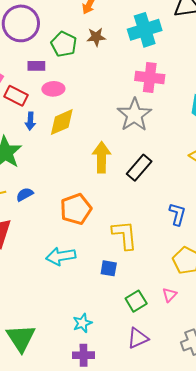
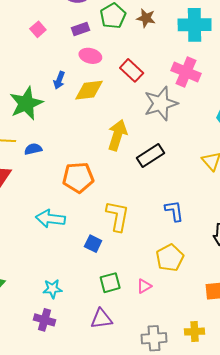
purple rectangle: (36, 66) -> (80, 29), turned -36
red rectangle: (16, 96) -> (132, 70), moved
blue L-shape: (177, 214) -> (174, 211), turned -40

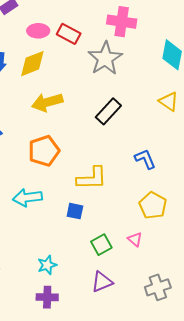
pink ellipse: (90, 56) -> (38, 31), moved
yellow arrow: (117, 135) -> (47, 102), moved, turned -108
yellow L-shape: (118, 216) -> (92, 178), turned 92
pink triangle: (144, 286) -> (135, 239), turned -35

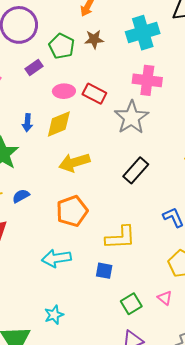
cyan star: (47, 265) -> (54, 315), moved

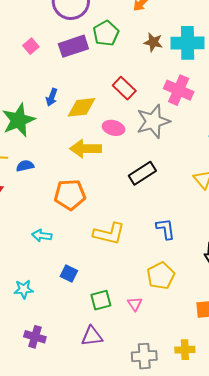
brown star: (94, 39) -> (153, 42), moved
purple rectangle: (34, 67) -> (73, 46), size x1.6
pink ellipse: (64, 91) -> (114, 128), moved
cyan arrow: (56, 258) -> (42, 236), size x0.7
blue square: (104, 271) -> (69, 274), moved

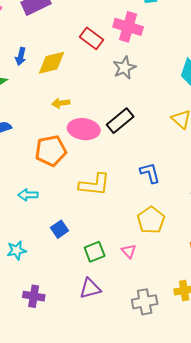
pink cross: (179, 90) -> (128, 27), moved
gray star: (153, 121) -> (124, 68), size x0.7
pink ellipse: (114, 128) -> (84, 129), moved, size x1.4
yellow arrow: (86, 149) -> (61, 103), size x0.6
blue square: (69, 274) -> (60, 229), turned 36

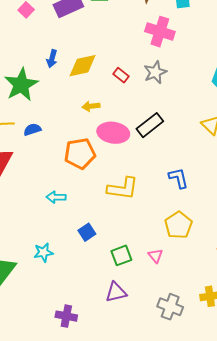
red rectangle: (92, 38) -> (121, 75), moved, size x0.7
purple cross: (34, 296) -> (66, 316), moved
gray cross: (145, 302) -> (170, 307), turned 30

